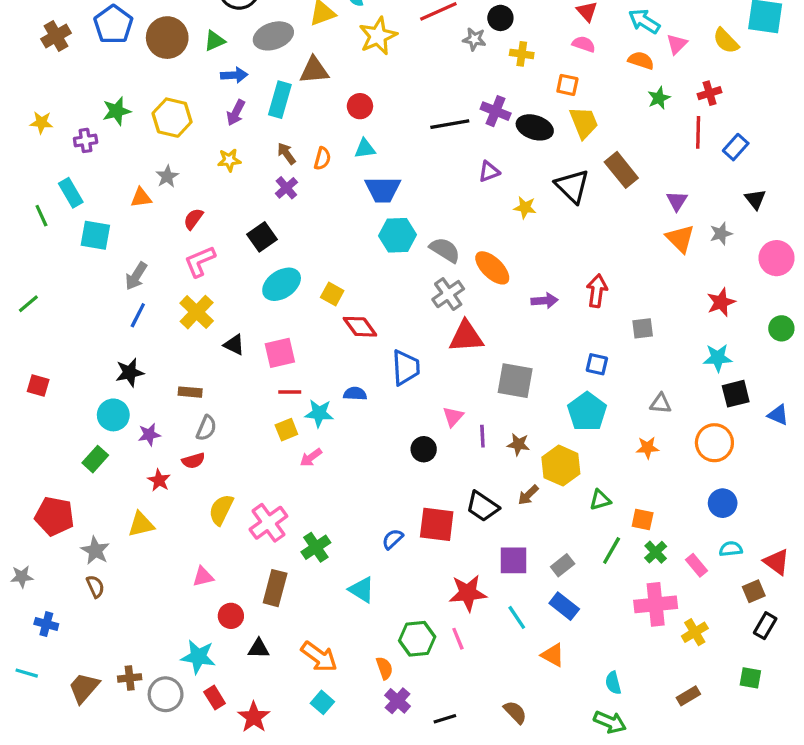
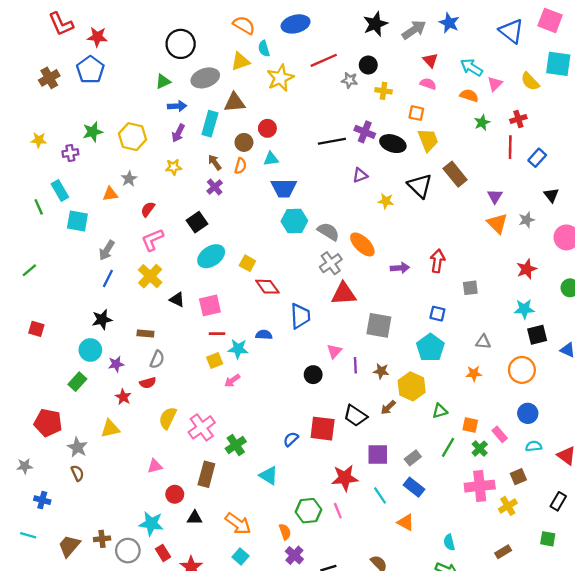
brown circle: (167, 38) -> (244, 142), moved, size x0.6
pink rectangle: (696, 565) -> (500, 434), moved
brown square: (754, 591) -> (518, 477), moved

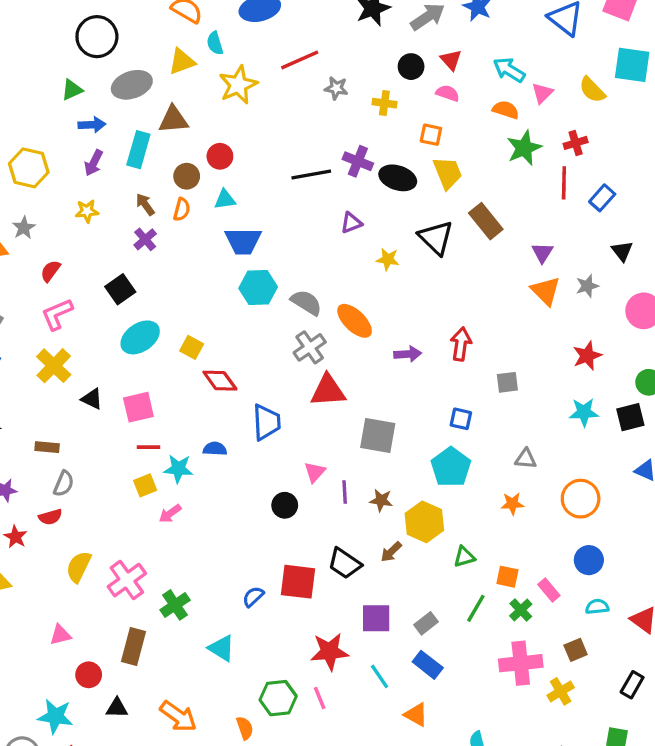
black circle: (368, 65) -> (411, 67), moved
green star: (482, 122) -> (524, 148), size x1.5
black square: (537, 335) -> (630, 417), moved

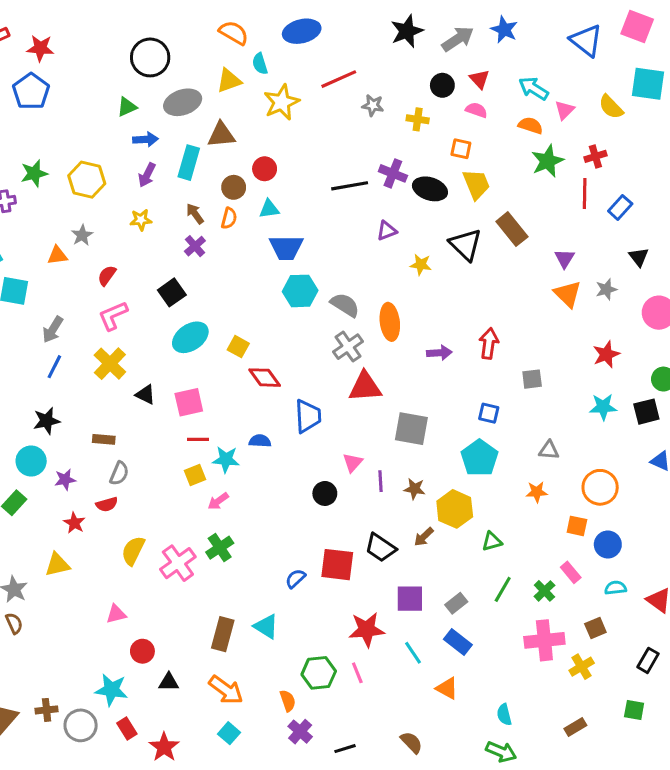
orange ellipse: (355, 321) -> (390, 322), turned 39
orange square: (507, 577) -> (577, 526), moved
green cross: (175, 605) -> (220, 548), moved
brown rectangle: (133, 647) -> (223, 634), moved

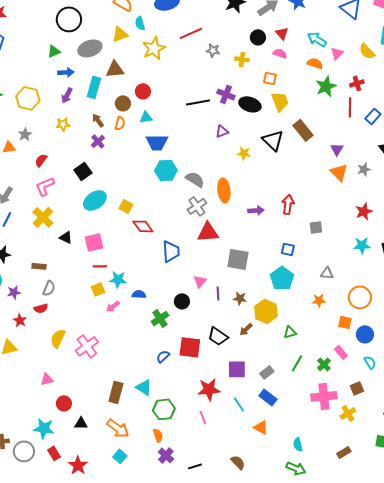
blue semicircle: (260, 441) -> (139, 294), moved
green cross: (220, 548) -> (160, 318), moved
cyan semicircle: (616, 588) -> (370, 362), turned 64
green hexagon: (319, 673) -> (164, 409), moved

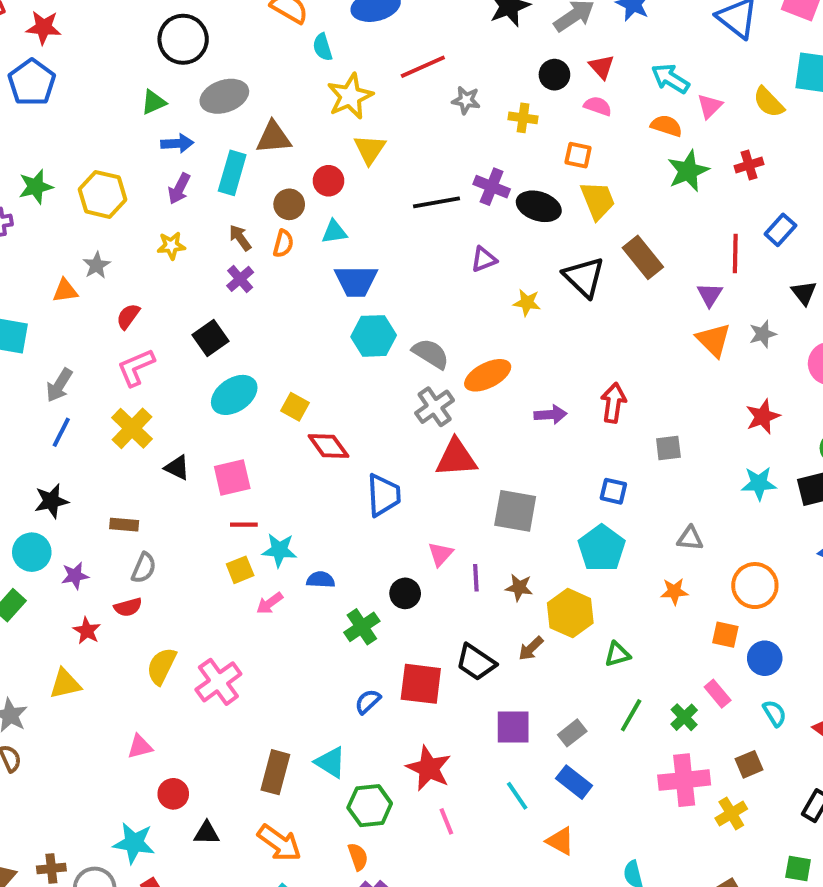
yellow triangle: (120, 34) -> (370, 149), moved, turned -36
red line: (350, 107) -> (735, 253), moved
orange ellipse: (224, 190) -> (488, 375), turned 70
red star: (209, 389) -> (429, 768), moved, turned 30

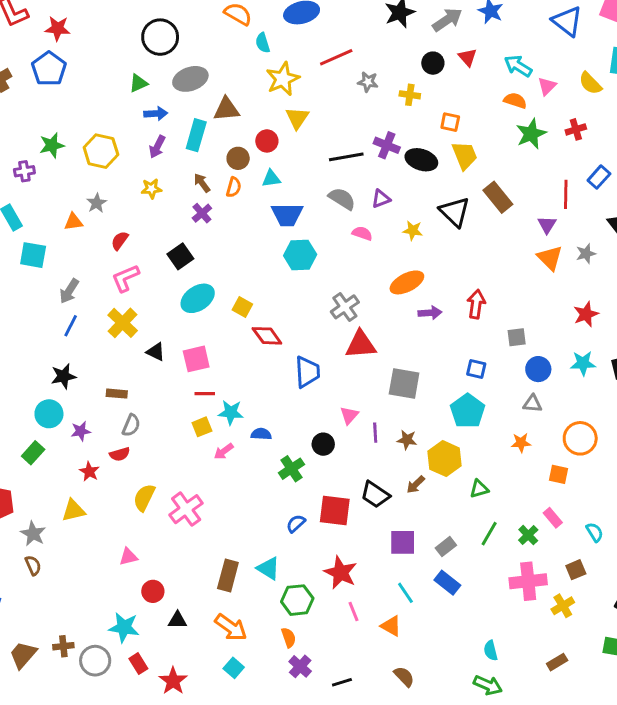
pink semicircle: (598, 106) -> (362, 233), moved
gray semicircle: (431, 354) -> (342, 199), moved
orange ellipse: (488, 375) -> (407, 282), moved
blue circle: (765, 658) -> (538, 369), moved
orange triangle: (560, 841) -> (391, 626), moved

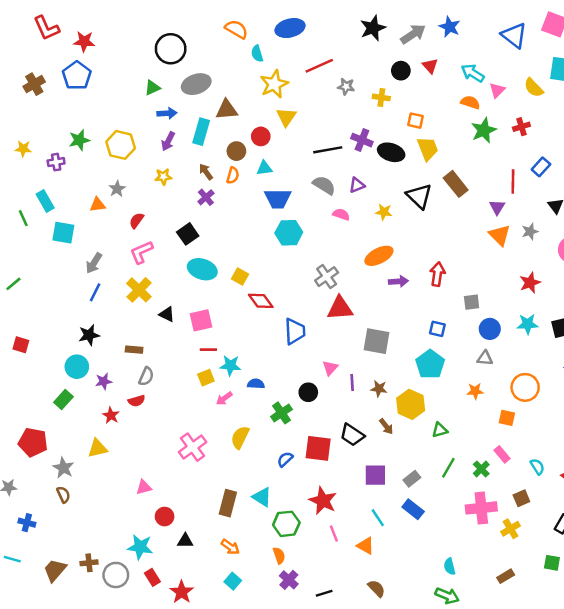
cyan ellipse: (198, 298) -> (202, 269), turned 52
brown arrow: (416, 485) -> (386, 426), turned -84
yellow semicircle: (144, 498) -> (240, 437), moved
orange arrow: (231, 627) -> (230, 547), size x0.7

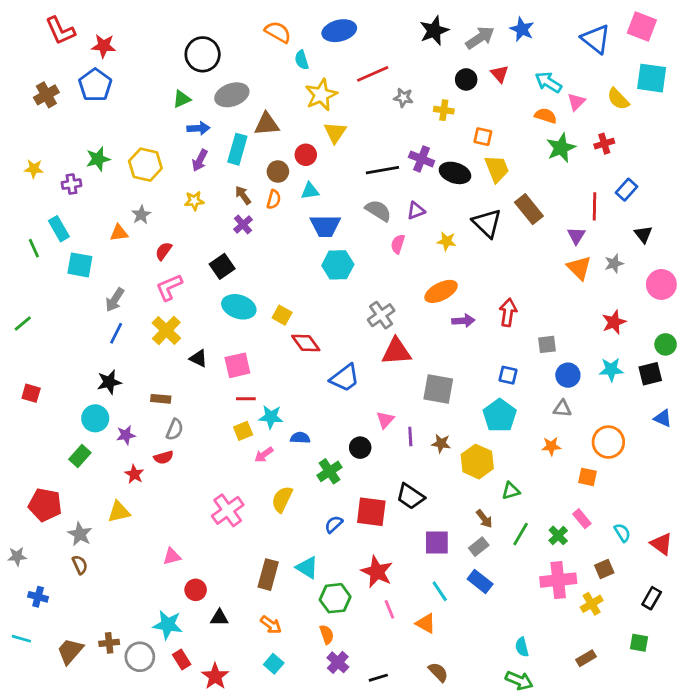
pink semicircle: (341, 214) -> (398, 244), turned -91
blue trapezoid: (295, 331) -> (345, 378), turned 56
brown arrow: (386, 426) -> (484, 519), moved

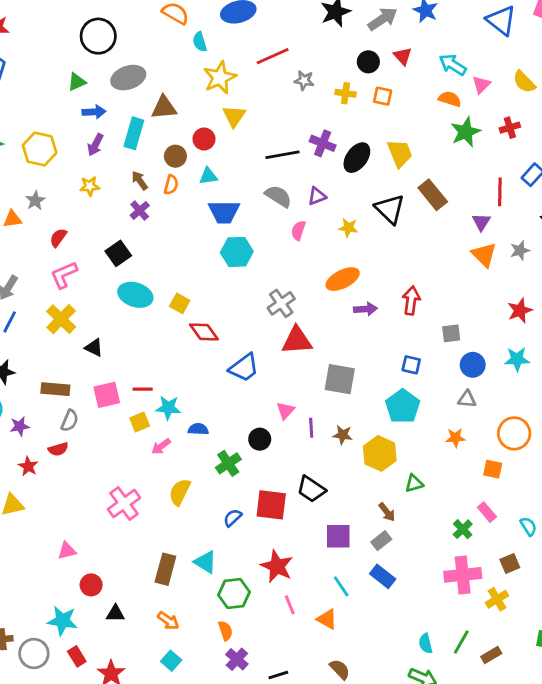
orange square: (483, 137) -> (383, 96), moved
black ellipse: (455, 173) -> (357, 158), turned -72
pink square: (237, 365) -> (107, 395), moved
brown rectangle: (161, 399) -> (55, 389), size x1.4
green line: (521, 534) -> (461, 642), moved

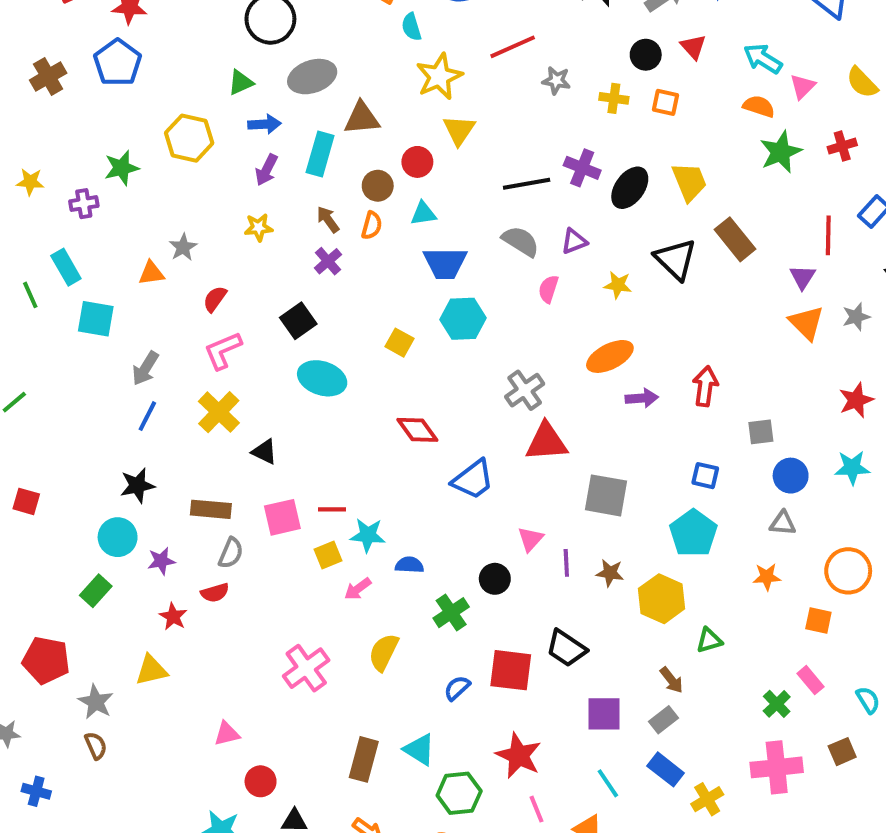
yellow hexagon: (40, 149) -> (189, 138), moved
yellow square: (180, 303) -> (400, 343), moved
yellow cross: (497, 599) -> (707, 799), moved

